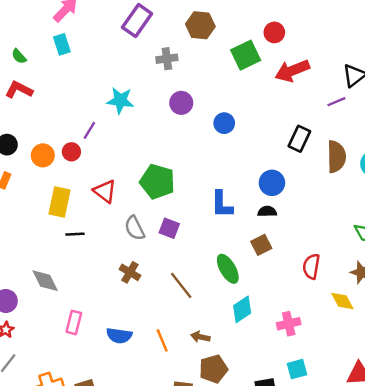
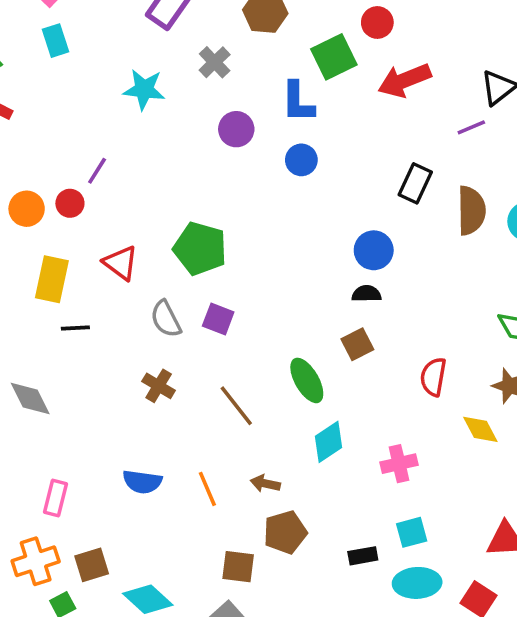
gray cross: (167, 59) -> (215, 62), turned -36
cyan star: (120, 100) -> (144, 89), moved
blue L-shape: (222, 204) -> (298, 102), moved
pink rectangle: (74, 322) -> (55, 498), moved

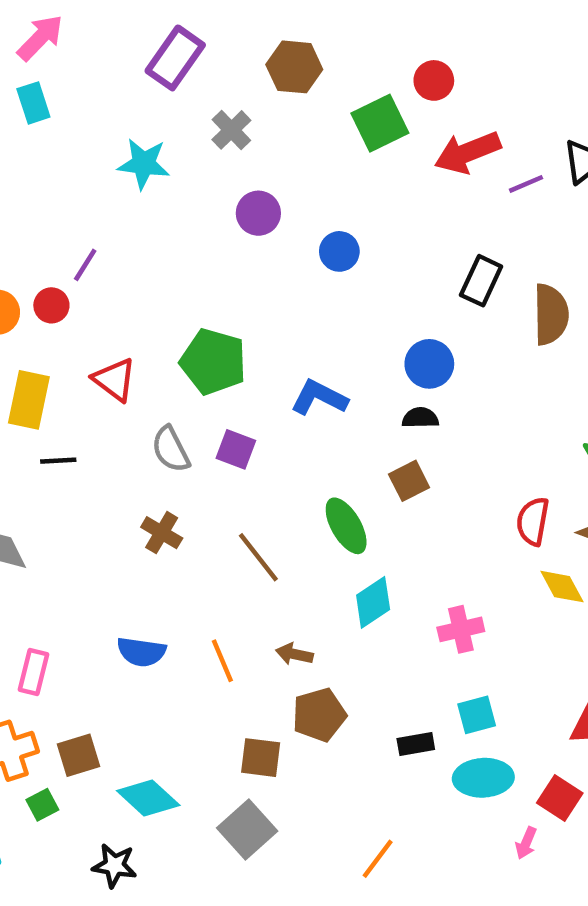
blue L-shape: (298, 102) -> (319, 398), moved, turned 117
purple line: (471, 127) -> (526, 184), moved
red semicircle: (433, 377) -> (533, 521), moved

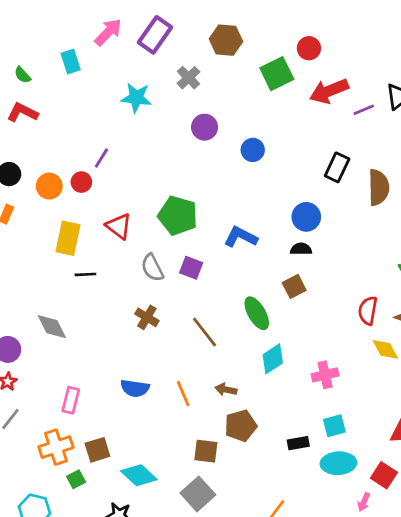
pink arrow: (40, 38) -> (108, 32), moved

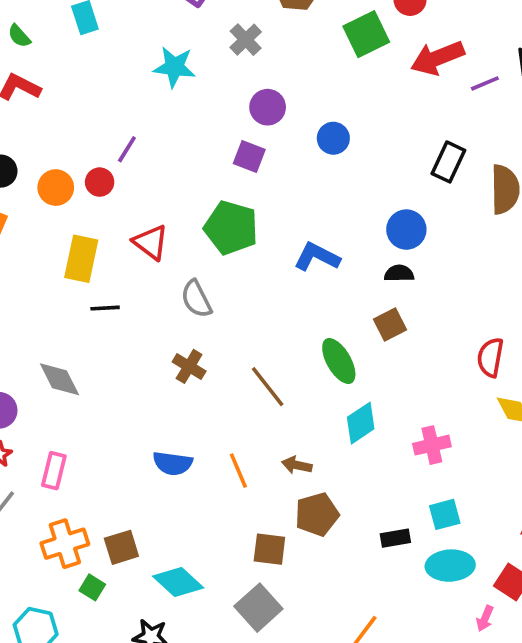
purple square: (191, 268) -> (249, 156), moved
pink rectangle: (71, 400) -> (54, 471), moved
green square: (76, 479) -> (92, 587), turned -30

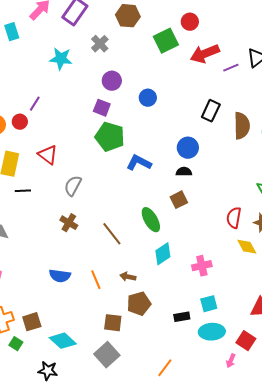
green pentagon: (231, 228) -> (110, 137), moved
gray semicircle: (196, 299) -> (73, 186), turned 55

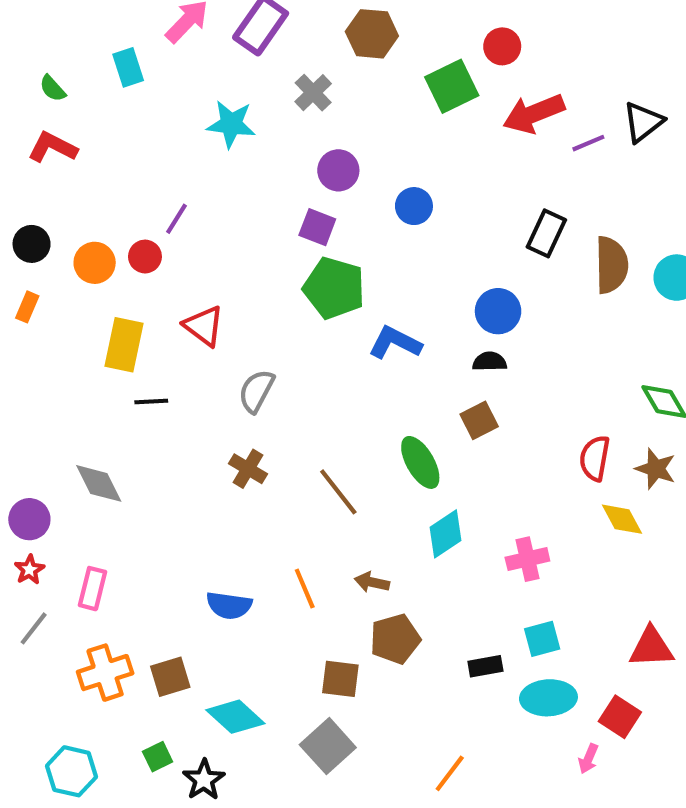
blue semicircle: (60, 276) -> (229, 605), moved
green square: (16, 344) -> (158, 757), moved, turned 32
black star: (48, 371) -> (204, 780), turned 30

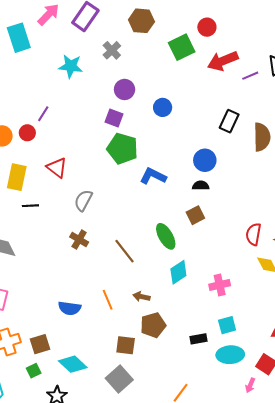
cyan rectangle: (128, 67) -> (19, 38), size x1.5
green square: (158, 757) -> (34, 371), moved

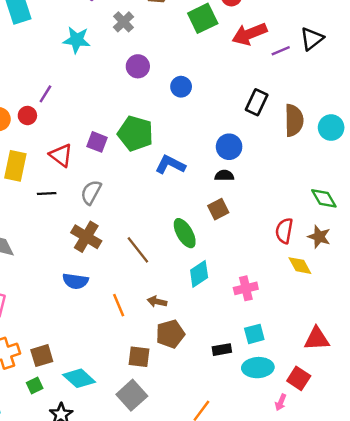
purple square: (114, 118) -> (97, 142), moved
black line: (30, 206) -> (47, 194), moved
brown cross: (79, 240) -> (86, 237), size x1.4
blue semicircle: (70, 308) -> (75, 281), moved

